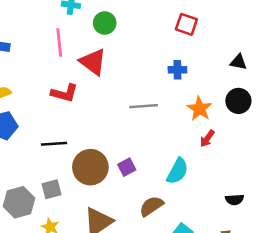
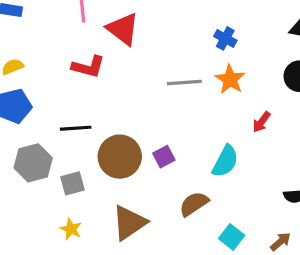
blue cross: (177, 70) -> (225, 38), turned 30
orange star: (199, 109) -> (230, 79), moved
gray hexagon: (19, 202) -> (33, 163), moved

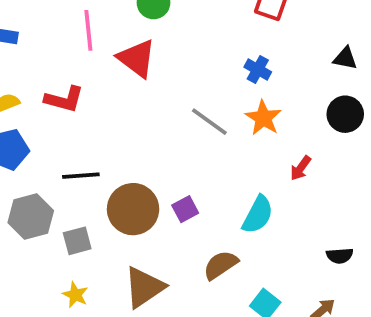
red L-shape: (88, 67) -> (64, 99), moved
gray line: (184, 83) -> (209, 122), turned 40

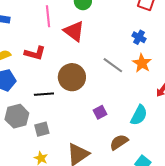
brown circle: (133, 209) -> (72, 77), moved

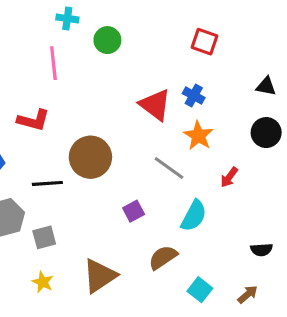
red triangle: (74, 31) -> (155, 105), moved
gray line: (113, 65) -> (169, 168), moved

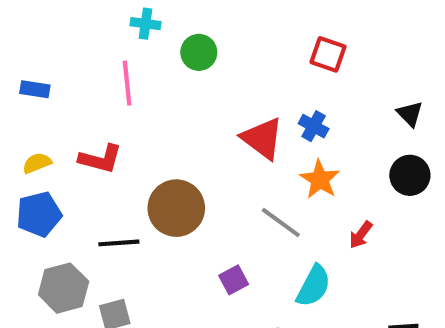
black triangle: (266, 86) -> (410, 114), turned 35

